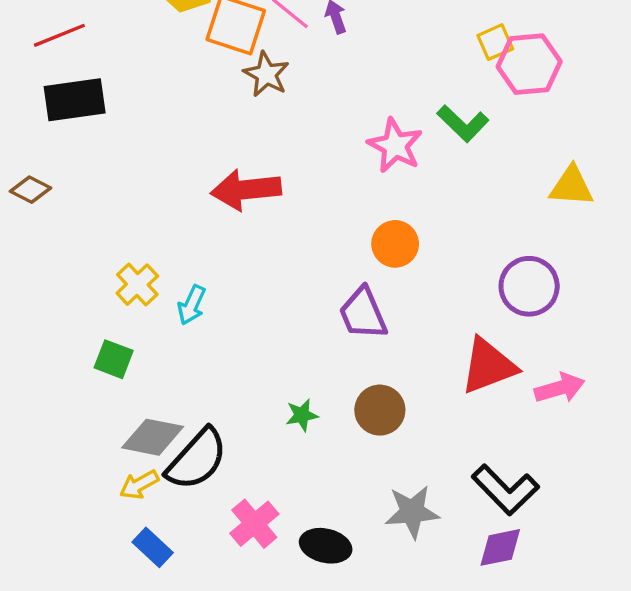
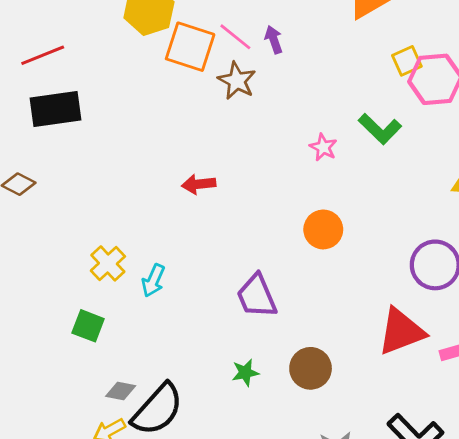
brown star: (266, 74) -> (237, 81), moved
pink star: (395, 146) -> (323, 147), size x0.6
red arrow: (246, 190) -> (199, 184), size x0.6
purple trapezoid: (363, 313) -> (257, 296), moved
gray diamond: (153, 437) -> (121, 391), size x0.6

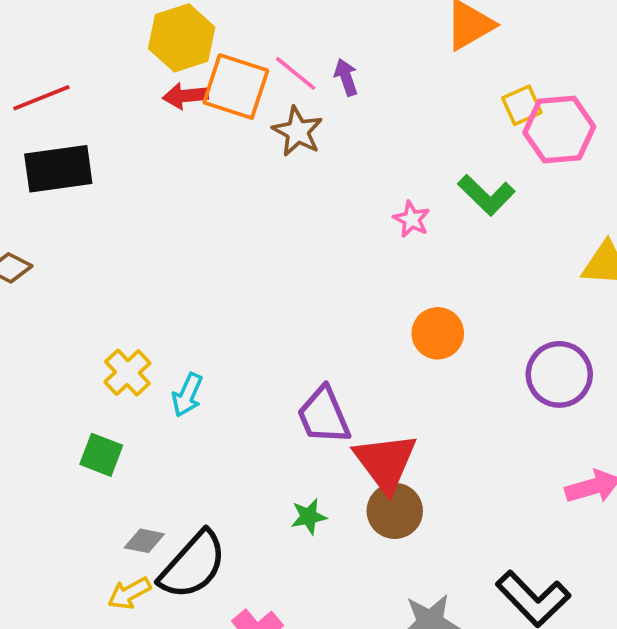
red arrow: (199, 184) -> (185, 96), moved
orange circle: (323, 229) -> (438, 333), moved
red triangle: (401, 331) -> (385, 462), moved, turned -46

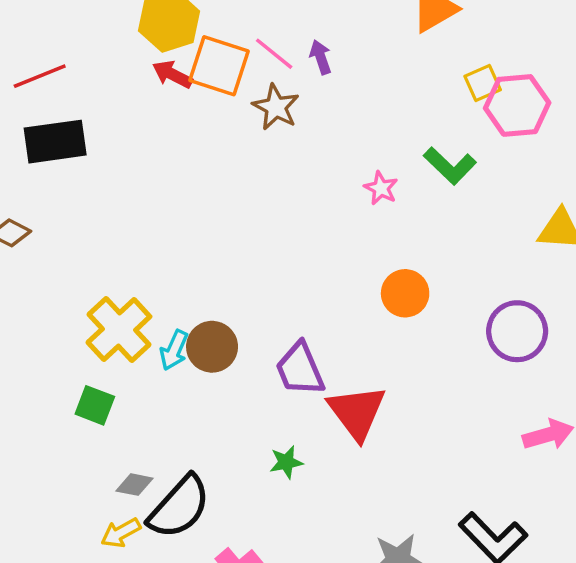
red arrow: (185, 96) -> (172, 74), turned 33
yellow cross: (127, 373) -> (119, 329), size x1.5
brown circle: (395, 511) -> (212, 347), moved

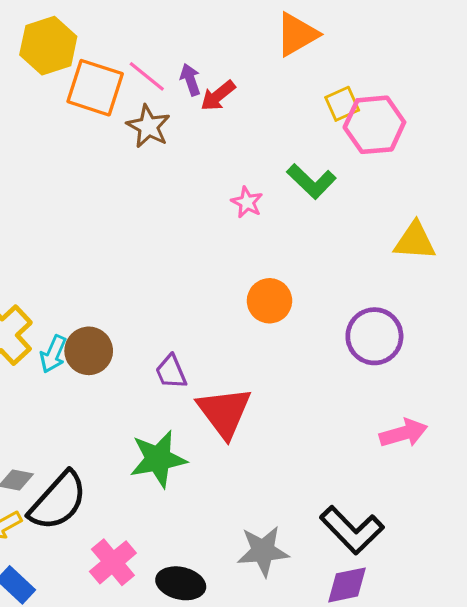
red arrow: (172, 74) -> (218, 96), moved, turned -66
purple trapezoid: (300, 369) -> (171, 372), size x0.7
green star: (286, 462) -> (158, 459), size x1.8

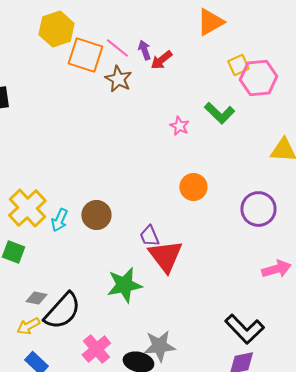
brown circle: (89, 351) -> (96, 215), moved
purple trapezoid: (171, 372) -> (149, 236), moved
gray star: (263, 551) -> (159, 346), moved

